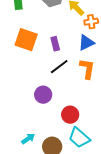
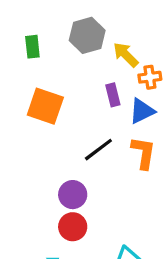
purple rectangle: (55, 44) -> (113, 95), moved
red circle: (70, 115) -> (73, 227), moved

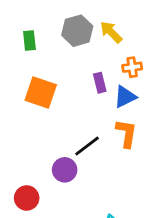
yellow arrow: (126, 55) -> (111, 32), moved
black line: (98, 150) -> (87, 146), moved
red circle: (73, 227) -> (27, 198), moved

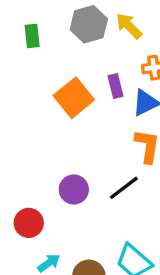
orange square: (41, 93) -> (74, 98), moved, turned 32
black line: (87, 146) -> (124, 188), moved

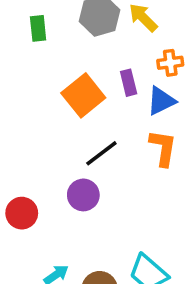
black line: (124, 188) -> (101, 153), moved
red circle: (29, 223) -> (22, 213), moved

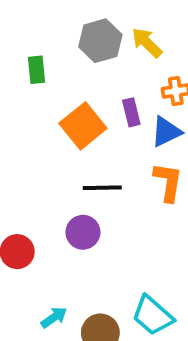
green rectangle: (38, 28) -> (37, 70), moved
black line: (101, 153) -> (102, 188), turned 36

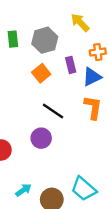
gray hexagon: (100, 41) -> (45, 40), moved
orange square: (83, 126) -> (41, 73), size x0.7
black line: (102, 188) -> (53, 111), turned 35

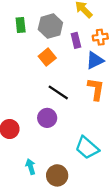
purple rectangle: (71, 65) -> (76, 40), moved
cyan trapezoid: (84, 189) -> (87, 148), moved
cyan arrow: (23, 190) -> (31, 167), turned -72

